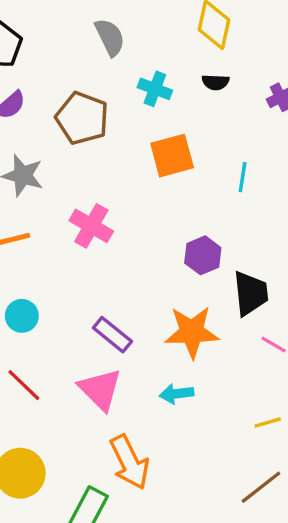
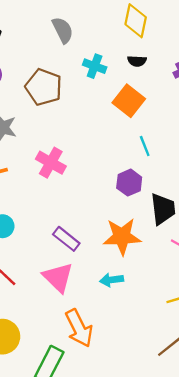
orange square: (172, 156) -> (129, 101), moved, turned -36
cyan line: (243, 177) -> (145, 146), moved, turned -30

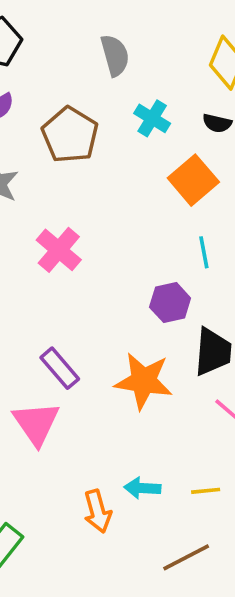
cyan arrow: (112, 280) -> (142, 488), moved
orange arrow: (79, 328) -> (98, 511), moved, size x0.7

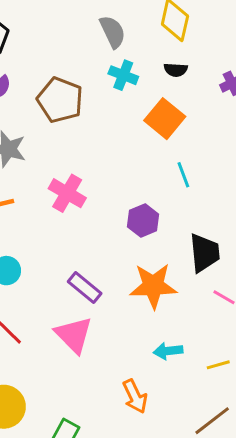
gray semicircle: (115, 55) -> (113, 32), moved
purple hexagon: (170, 303) -> (143, 220), moved
cyan arrow: (142, 488) -> (168, 351), moved

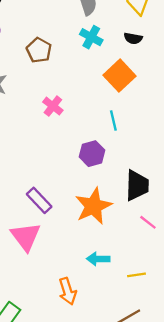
brown pentagon: (60, 100) -> (39, 50), size x0.7
cyan line: (183, 175) -> (113, 120), moved
pink cross: (67, 193) -> (53, 106), moved, size x0.7
orange star: (153, 286) -> (93, 206), turned -30

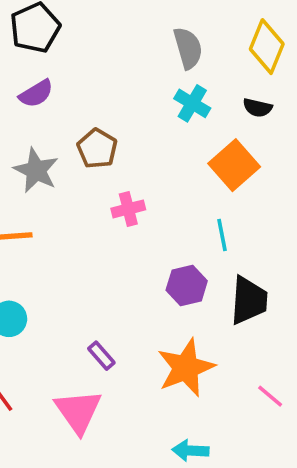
brown pentagon: (39, 50) -> (97, 149), moved
pink cross: (53, 106) -> (128, 209), turned 36
black trapezoid: (137, 185) -> (249, 300), moved
purple rectangle: (39, 200) -> (101, 356), size x0.7

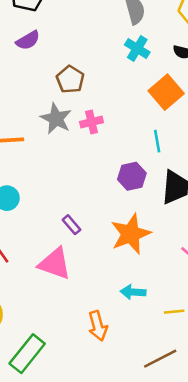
gray star: (36, 170) -> (56, 119), moved
pink triangle: (78, 411) -> (55, 264), turned -36

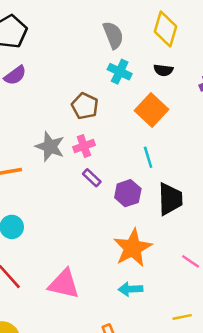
brown pentagon: (70, 79) -> (85, 106), moved
purple rectangle: (71, 225) -> (92, 178), moved
cyan arrow: (133, 292) -> (130, 289), moved

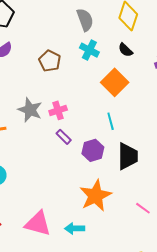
black semicircle: (163, 70) -> (125, 50), turned 35
brown pentagon: (85, 106) -> (50, 61), moved
cyan arrow: (130, 289) -> (75, 229), moved

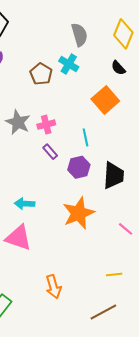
cyan cross: (89, 50) -> (69, 64), moved
cyan line: (111, 121) -> (86, 137), moved
cyan arrow: (75, 229) -> (25, 204), moved

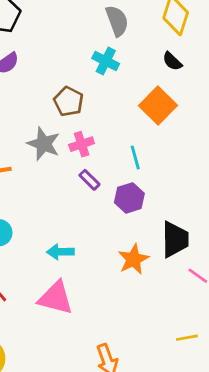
brown pentagon: (41, 74) -> (69, 101), moved
black trapezoid: (114, 175) -> (175, 239), moved
orange star: (79, 213) -> (133, 259), size x0.7

